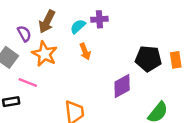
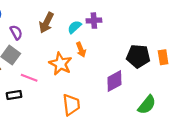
purple semicircle: (24, 34) -> (16, 32), moved
orange star: (45, 54) -> (60, 64), moved

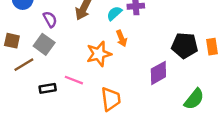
orange star: (60, 64) -> (99, 54), turned 30
pink line: (29, 78) -> (74, 80), moved

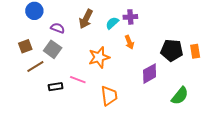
purple semicircle: (50, 19) -> (58, 28), turned -40
orange arrow: (122, 38) -> (129, 42), moved
brown square: (12, 41) -> (25, 46), turned -32

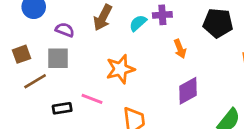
orange arrow: (129, 42) -> (180, 49), moved
gray square: (53, 49) -> (58, 58), turned -36
black pentagon: (172, 50) -> (218, 23), moved

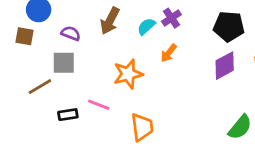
purple cross: (162, 15) -> (171, 18), turned -30
orange arrow: (180, 49) -> (169, 53), moved, turned 60
brown square: (21, 54) -> (25, 36), moved, turned 30
purple diamond: (188, 91) -> (225, 66), moved

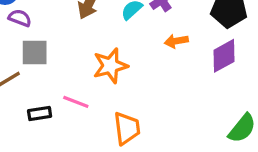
purple semicircle: (71, 33) -> (20, 18), moved
orange arrow: (169, 53) -> (176, 41), moved, turned 42

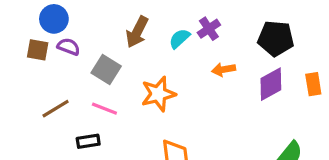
gray square: (35, 53) -> (106, 69), moved, turned 32
pink line: (76, 102) -> (104, 109), moved

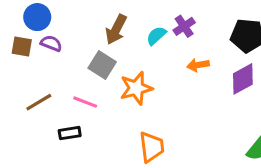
gray square: (106, 69) -> (102, 65), moved

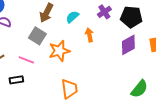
purple cross: (184, 26) -> (104, 12), moved
orange arrow: (198, 65) -> (89, 35), moved, turned 88

